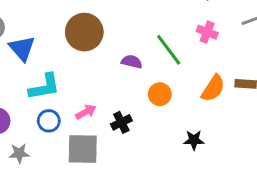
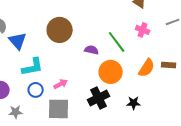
orange circle: (160, 94) -> (111, 72), size x1.5
black cross: (121, 122) -> (99, 98), moved, size x1.5

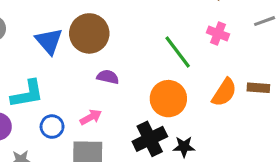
blue triangle: (18, 41) -> (49, 41), moved
purple semicircle: (92, 50) -> (108, 77), moved
cyan L-shape: (33, 67) -> (27, 94), moved
black star: (134, 103) -> (184, 147), moved

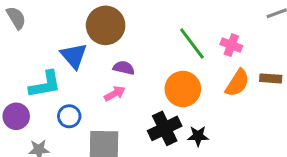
pink cross: (218, 33) -> (231, 45), moved
blue triangle: (49, 41) -> (74, 56), moved
pink arrow: (91, 117) -> (115, 94), moved

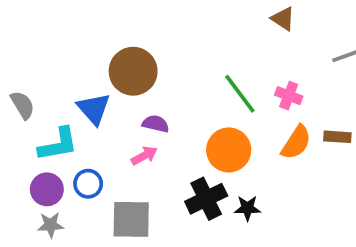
gray semicircle: (16, 18) -> (22, 105), moved
purple circle: (16, 116) -> (47, 189), moved

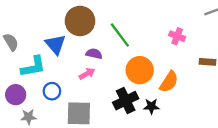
green line: (240, 94) -> (120, 35), moved
orange semicircle: (296, 142) -> (169, 82), moved
purple circle: (47, 189) -> (16, 95), moved

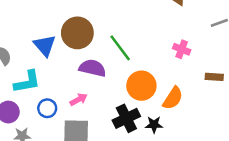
blue triangle: (55, 44) -> (45, 45), moved
purple semicircle: (94, 54) -> (92, 68), size x1.5
pink arrow: (87, 74) -> (79, 99), moved

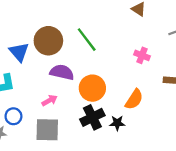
green line: (120, 48) -> (87, 40), moved
orange circle: (141, 86) -> (92, 88), moved
blue circle: (47, 108) -> (13, 116), moved

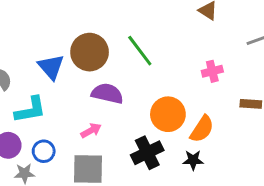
pink cross: (142, 55) -> (212, 71), turned -35
orange circle: (92, 88) -> (168, 114), moved
black star: (117, 123) -> (193, 160), moved

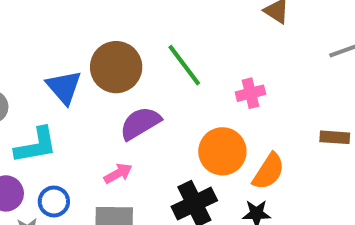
pink cross: (212, 71) -> (251, 93), moved
purple semicircle: (107, 94) -> (140, 123), turned -44

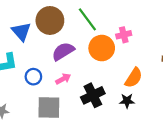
orange circle: (222, 151) -> (102, 48), moved
pink arrow: (118, 173) -> (63, 79), moved
blue circle: (54, 201) -> (33, 77), moved

